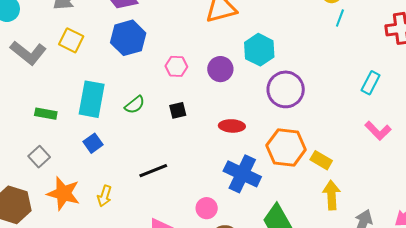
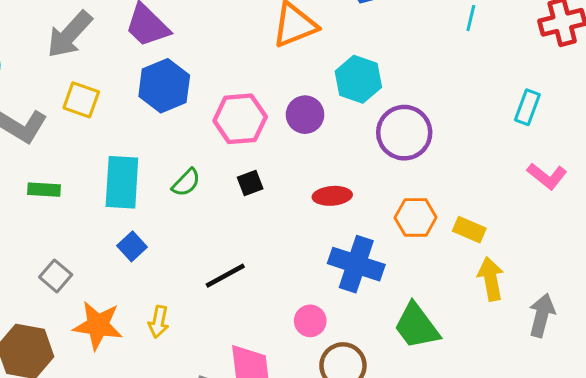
pink hexagon: (176, 66) -> (240, 119), size x1.6
green rectangle: (46, 114) -> (44, 190), moved
orange hexagon: (286, 147) -> (416, 217), size x0.7

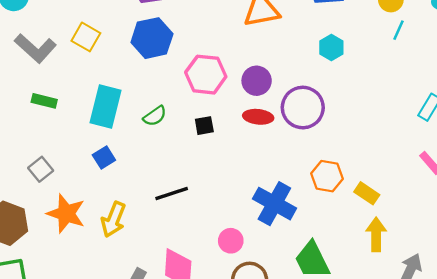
cyan hexagon: (358, 79) -> (331, 47), moved, size x0.7
purple circle: (404, 133) -> (303, 108), moved
red ellipse: (332, 196) -> (258, 117), moved
yellow arrow: (158, 322) -> (113, 220), size x1.4

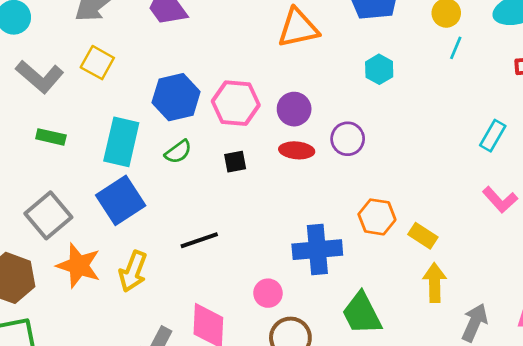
blue hexagon: (152, 38) -> (176, 97), moved
purple circle: (303, 108) -> (348, 139), size x0.7
blue square: (104, 157) -> (121, 200), size x1.8
gray square: (41, 169) -> (48, 215), size x1.6
blue cross: (274, 204) -> (317, 250), turned -33

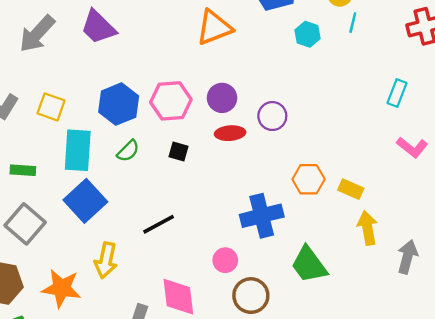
yellow square: (97, 63) -> (51, 107), moved
cyan hexagon: (379, 69) -> (308, 34), moved
green rectangle: (51, 137) -> (23, 170), moved
black square: (235, 162) -> (179, 151), turned 36
orange star: (79, 266) -> (61, 288), moved

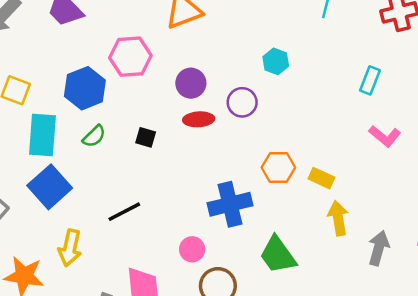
cyan hexagon: (308, 34) -> (276, 61), moved
pink hexagon: (171, 101) -> (130, 57), moved

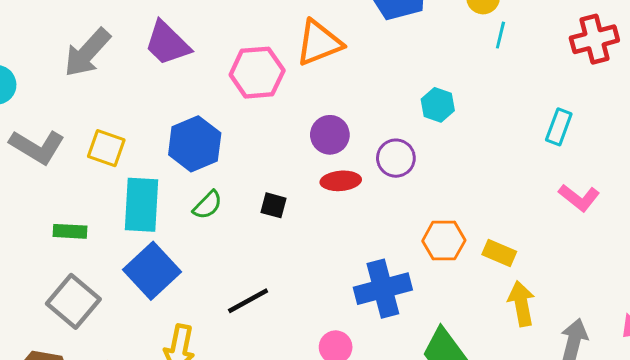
pink hexagon: (130, 57) -> (257, 73), moved

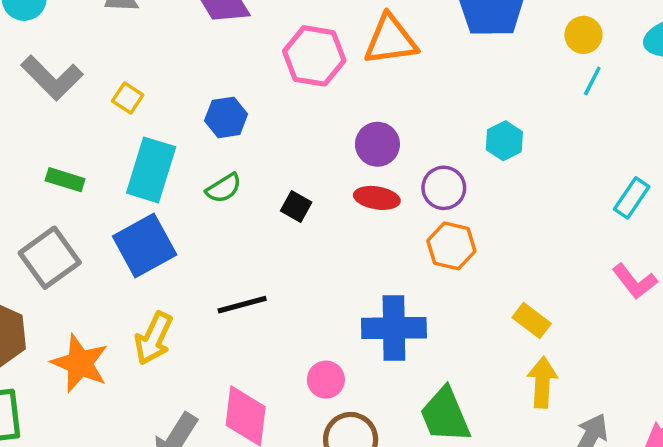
blue hexagon: (195, 144) -> (226, 117), size x0.7
yellow square: (106, 148) -> (128, 98), size x0.7
orange hexagon: (444, 241) -> (451, 246), moved

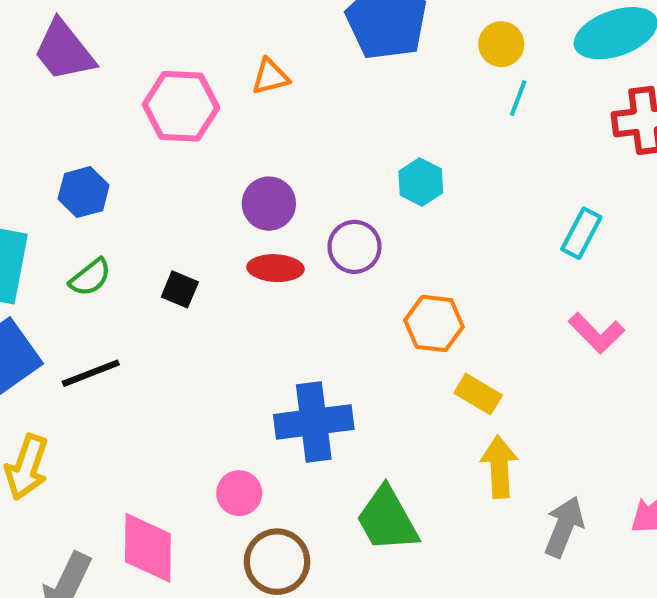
orange triangle: (391, 40) -> (270, 77), size x0.6
orange hexagon: (451, 246) -> (434, 323), moved
black line: (242, 305) -> (91, 373), moved

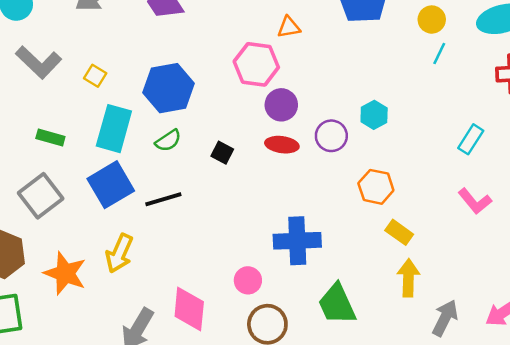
pink hexagon: (181, 106) -> (256, 64), moved
cyan hexagon: (421, 182) -> (374, 115), moved
blue hexagon: (84, 192) -> (169, 88), size x1.6

